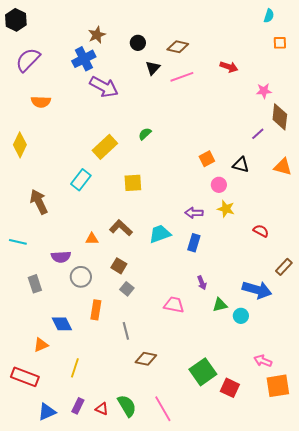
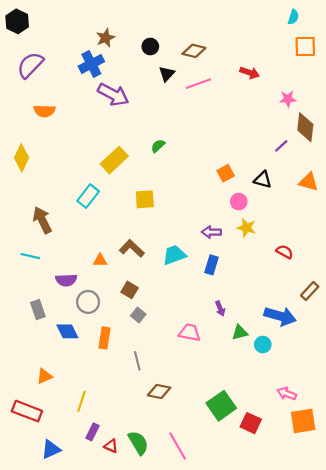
orange square: (280, 43) -> (305, 47), size x1.5
cyan line: (18, 242) -> (30, 256), moved
blue diamond: (62, 324) -> (67, 331), moved
purple rectangle: (78, 406) -> (92, 432), moved

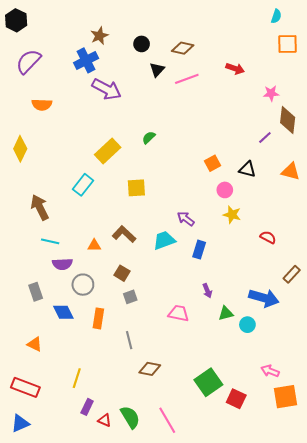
purple arrow: (211, 232) -> (186, 219), moved, turned 36
cyan line: (30, 256) -> (50, 241), moved
gray square: (138, 315) -> (130, 297), turned 32
orange triangle: (44, 376) -> (35, 344), moved, turned 49
blue triangle: (51, 449) -> (20, 423), moved

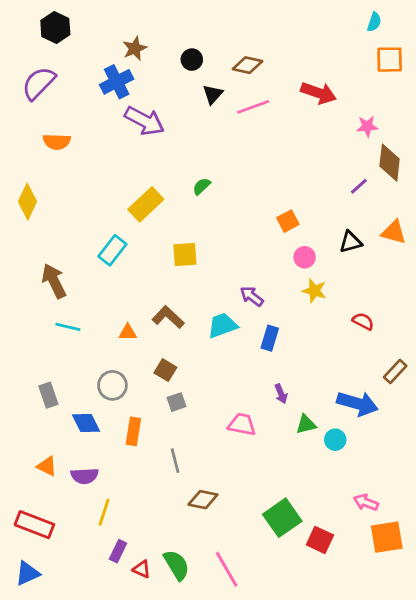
black hexagon: (16, 20) -> (55, 28), moved
red arrow: (235, 69) -> (319, 93), size x1.4
black triangle: (247, 169) -> (351, 242), moved, turned -30
purple semicircle: (62, 264) -> (85, 476), moved

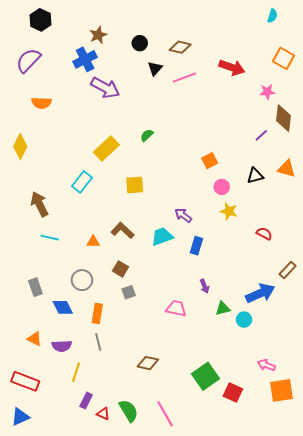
orange square: (390, 60) -> (283, 58), moved, turned 30
blue arrow: (358, 403) -> (260, 293), turned -40
gray line: (175, 461) -> (98, 342), moved

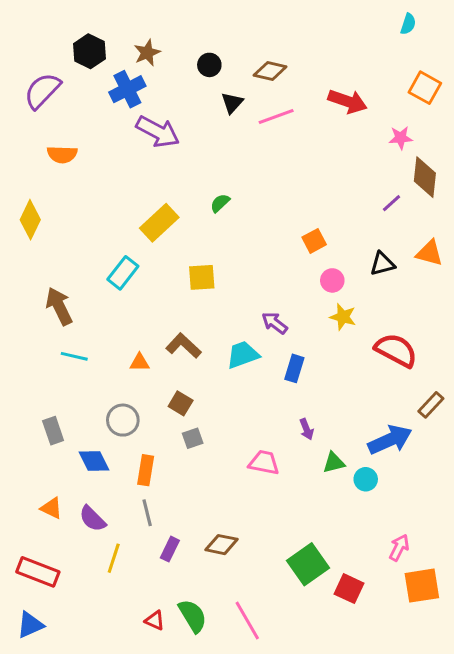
black hexagon: (40, 20) -> (89, 51), moved
red semicircle: (264, 234) -> (396, 350), size x1.8
purple semicircle: (62, 346) -> (92, 519), turned 48
pink arrow: (266, 365) -> (399, 548), turned 96
purple rectangle: (86, 401) -> (170, 549), moved

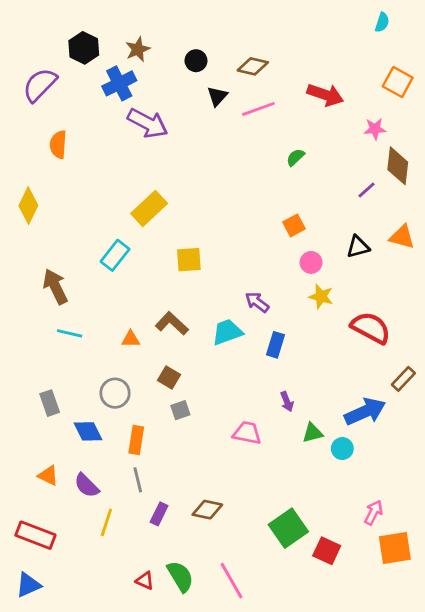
orange semicircle: (62, 154) -> (58, 145), turned 92
green semicircle: (220, 203) -> (295, 157), moved

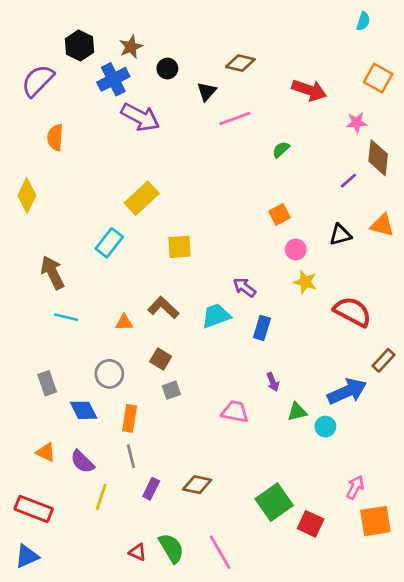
black circle: (196, 61) -> (167, 69), moved
pink line: (258, 109) -> (235, 119), moved

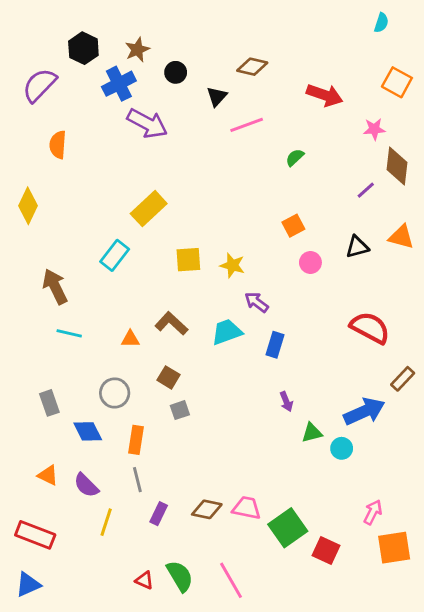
yellow star: (305, 282) -> (232, 265), moved
pink trapezoid: (235, 412) -> (247, 508), moved

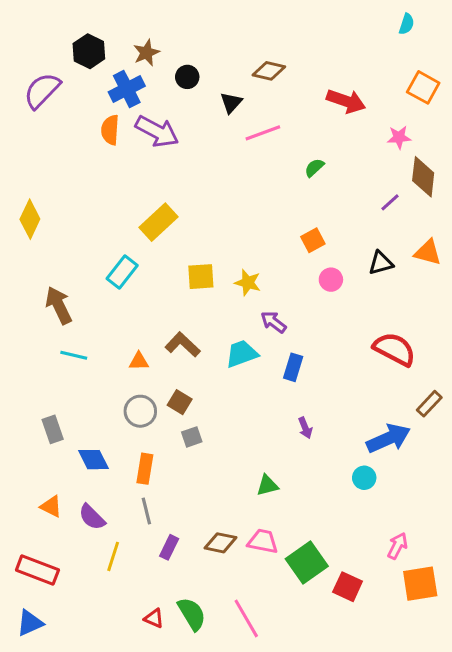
orange semicircle: (58, 145) -> (110, 130), moved
gray circle: (115, 393) -> (140, 411), moved
green triangle: (312, 433) -> (267, 485), moved

